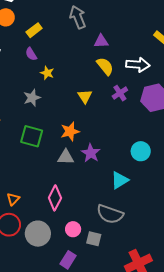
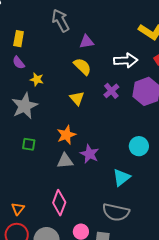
yellow rectangle: (34, 30) -> (19, 39), turned -35
yellow semicircle: (105, 66) -> (82, 67), moved
gray star: (32, 98) -> (25, 106), size x1.5
green square: (32, 136) -> (29, 144), size x0.6

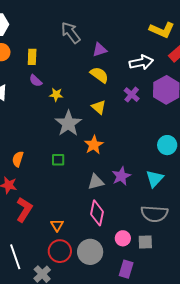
gray star: (25, 106) -> (68, 123), moved
purple star: (89, 154) -> (121, 176), moved, turned 30
gray triangle: (65, 161) -> (96, 182), moved

